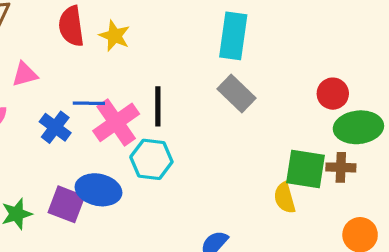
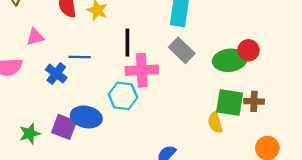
black line: (158, 106) -> (127, 43), moved
pink cross: (116, 122) -> (142, 70), moved, turned 32
green ellipse: (358, 127) -> (230, 60), moved

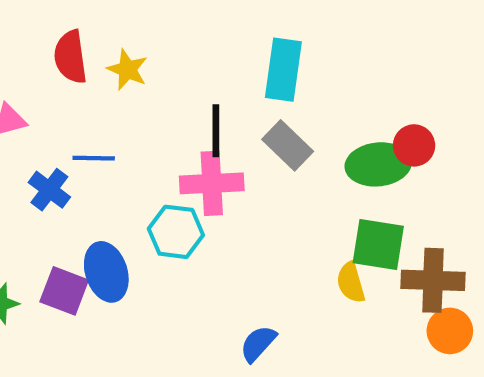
black line: (127, 43) -> (216, 131), moved
brown cross: (254, 101) -> (433, 280), moved, size x1.6
blue ellipse: (86, 117) -> (106, 272), turned 60

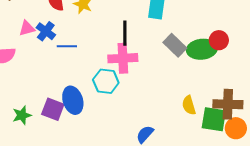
gray rectangle: (288, 145) -> (175, 45), moved
blue cross: (49, 190) -> (46, 31), moved
green square: (378, 245) -> (214, 119), moved

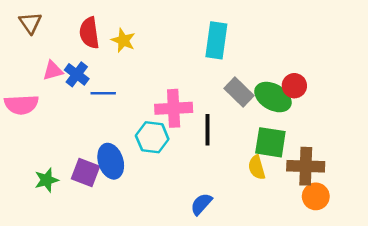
black line: (125, 33) -> (208, 130), moved
green ellipse: (202, 49) -> (273, 97), turned 36
green square: (214, 119) -> (270, 142), moved

